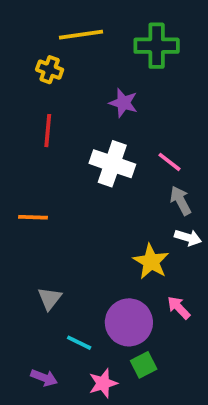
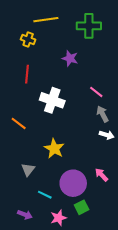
white cross: (112, 164) -> (52, 100), moved
orange line: (33, 217) -> (19, 123), turned 35
yellow star: (151, 262) -> (54, 149), moved

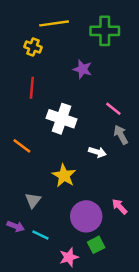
white arrow: (107, 135) -> (97, 152), moved
cyan line: (45, 195) -> (40, 235), moved
purple arrow: (25, 215) -> (16, 226), moved

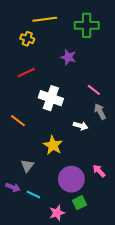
red line: (32, 88) -> (26, 73), turned 60

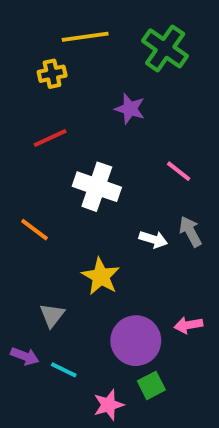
green cross: (87, 25) -> (165, 48), turned 35
yellow cross: (27, 39) -> (52, 74), turned -32
gray arrow: (100, 111) -> (190, 232), moved
pink arrow: (99, 171) -> (188, 325), turned -56

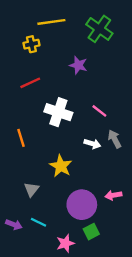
pink line: (179, 171) -> (99, 111), moved
orange line: (34, 230) -> (21, 138), turned 36
purple arrow: (25, 356) -> (14, 225), moved

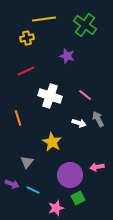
purple arrow: (14, 225) -> (12, 184), moved

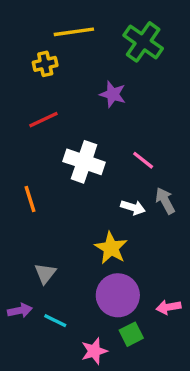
yellow star: (52, 142) -> (111, 248), moved
pink arrow: (97, 167) -> (168, 307), moved
purple arrow: (12, 184) -> (20, 311), turned -32

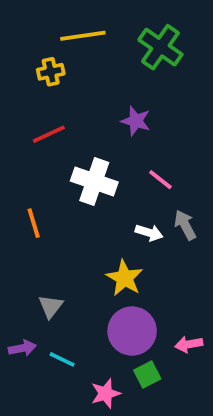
purple star: (113, 94) -> (136, 121), moved

